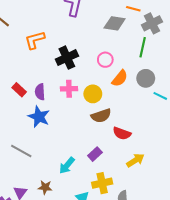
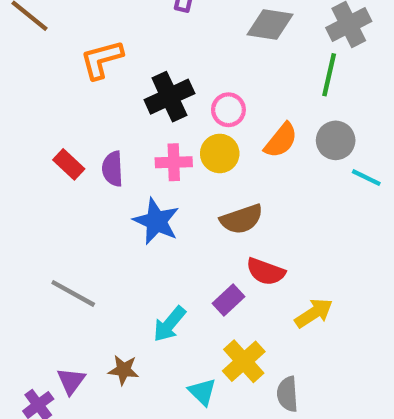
pink circle: (105, 60) -> (228, 110), moved
yellow circle: (93, 94) -> (220, 153), moved
blue star: (39, 117) -> (156, 221), moved
red semicircle: (122, 133) -> (266, 272), moved
yellow cross: (102, 183) -> (244, 361), turned -30

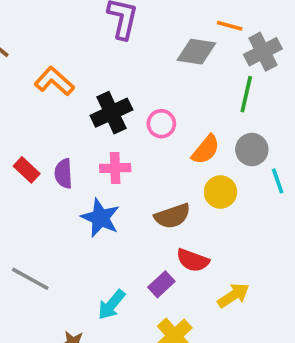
orange L-shape: (102, 59) -> (54, 81), turned 57
yellow circle: (220, 153) -> (220, 192), moved
cyan line: (366, 178) -> (278, 181), turned 45

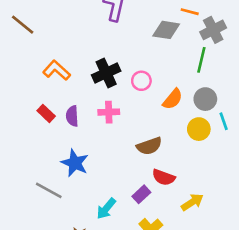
orange L-shape: (54, 81) -> (57, 70), moved
yellow circle: (220, 192) -> (199, 129), moved
blue star: (100, 218) -> (75, 163), moved

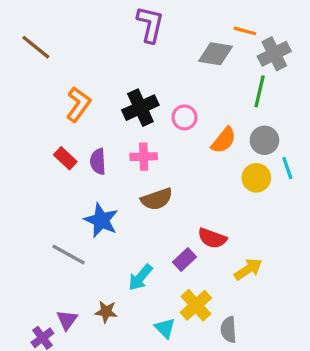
orange L-shape: (57, 70) -> (78, 104), turned 84
brown semicircle: (149, 146) -> (157, 199), moved

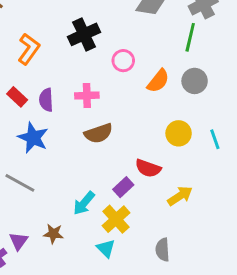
black cross: (140, 108) -> (84, 34), moved
cyan line: (287, 168) -> (215, 139), moved
yellow circle: (256, 178) -> (179, 133), moved
blue star: (101, 220) -> (33, 138), moved
yellow cross: (196, 305) -> (116, 219), moved

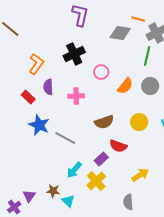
purple semicircle: (46, 100) -> (48, 87), moved
brown semicircle: (99, 133) -> (104, 122), moved
gray line: (20, 183) -> (65, 138), moved
yellow arrow: (180, 196) -> (140, 175), moved
cyan triangle: (106, 248) -> (68, 201), moved

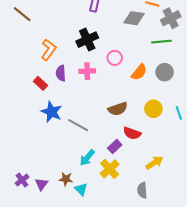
green line: (147, 56) -> (162, 42), turned 72
pink cross: (76, 96) -> (87, 71), moved
purple cross: (14, 207) -> (22, 180), moved

